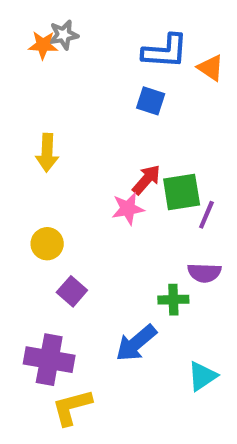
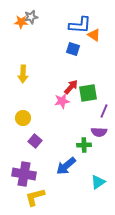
orange triangle: (211, 68) -> (94, 35), moved
purple line: (206, 215) -> (104, 111), moved

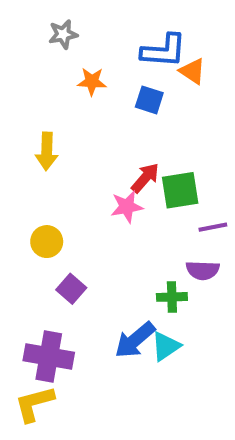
orange star: (21, 22) -> (92, 81), moved
purple line: (104, 111) -> (213, 227), turned 56
cyan triangle: (98, 182) -> (166, 346), moved
yellow L-shape: (35, 197) -> (34, 404), moved

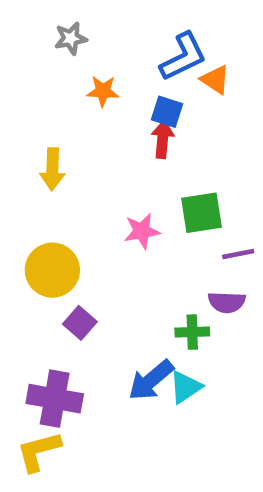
blue L-shape: (164, 51) -> (183, 57), turned -30
red arrow: (145, 178) -> (162, 139), moved, turned -36
yellow circle: (47, 242) -> (52, 270), size x1.5

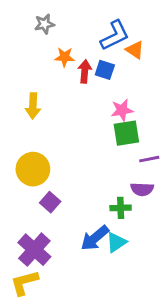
red arrow: (162, 139) -> (85, 71), moved
pink star: (142, 231) -> (122, 110), moved
purple cross: (55, 399) -> (34, 250), turned 32

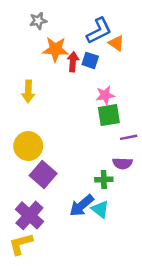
orange star: (65, 57) -> (56, 49), size x1.5
purple square: (50, 202) -> (43, 175), size x1.5
cyan triangle: (116, 242) -> (100, 209), turned -48

